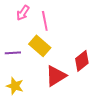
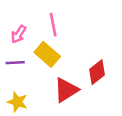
pink arrow: (23, 13) -> (19, 34), moved

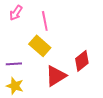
pink arrow: (19, 34) -> (16, 13), moved
purple line: (15, 63) -> (14, 64), moved

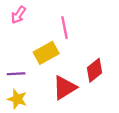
pink line: (45, 21) -> (65, 28), moved
yellow rectangle: (40, 46) -> (46, 53), turned -70

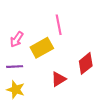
pink arrow: (18, 15) -> (17, 39), moved
red triangle: (65, 88) -> (59, 79), size x0.7

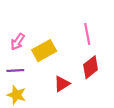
pink line: (59, 25) -> (87, 34), moved

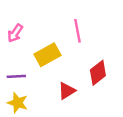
pink line: (87, 34) -> (78, 31), moved
pink arrow: (18, 42) -> (15, 33), moved

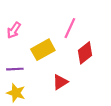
pink line: (78, 31) -> (70, 28), turned 36
red diamond: (98, 73) -> (85, 53), moved

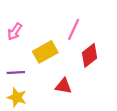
red triangle: (60, 82) -> (63, 86), turned 42

